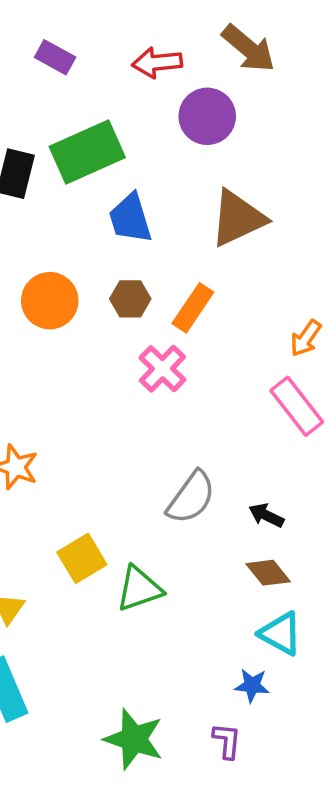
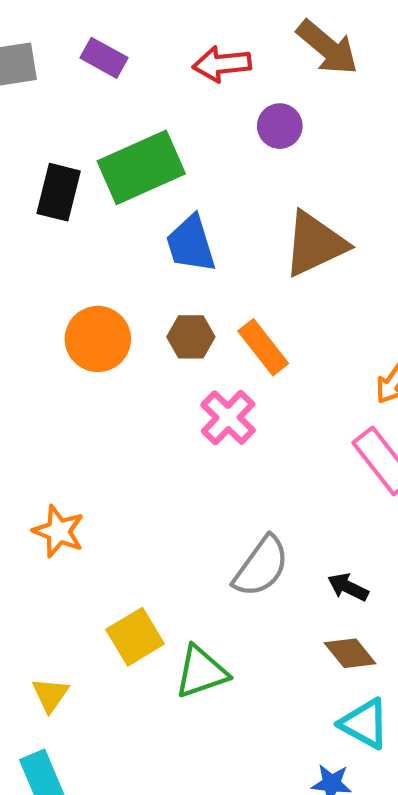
purple circle: (207, 116) -> (280, 126), size x0.7
orange rectangle: (193, 308) -> (263, 347), turned -72

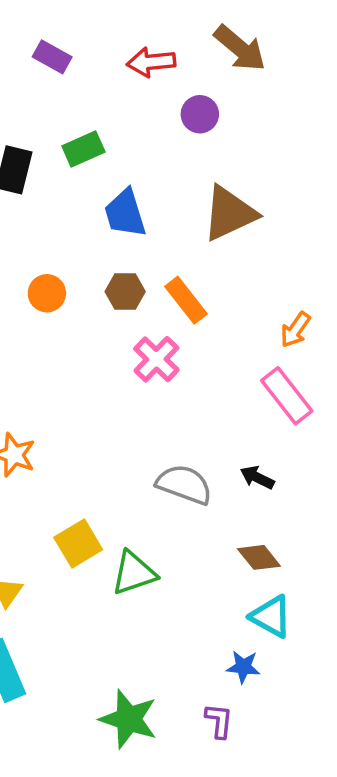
green rectangle: (141, 167) -> (83, 149), size x0.6
orange circle: (98, 339) -> (47, 293), size x0.7
gray semicircle: (261, 566) -> (184, 484), turned -106
black arrow: (348, 587) -> (257, 477), moved

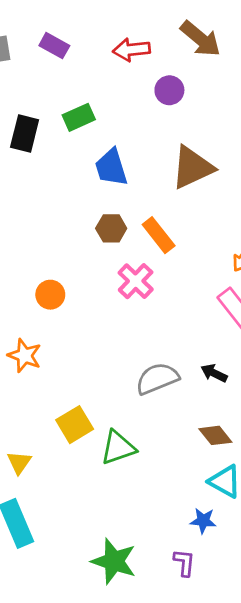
orange circle: (47, 293) -> (50, 295), moved
gray semicircle: (184, 484) -> (157, 379), turned -42

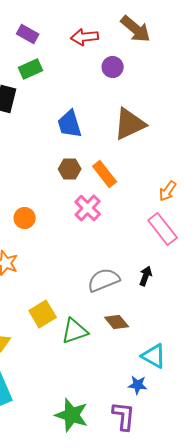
green rectangle: (79, 117) -> (31, 69), moved
black arrow: (214, 373) -> (146, 276), turned 84
brown diamond: (215, 435) -> (117, 322), moved
purple L-shape: (184, 563) -> (124, 416), size x1.4

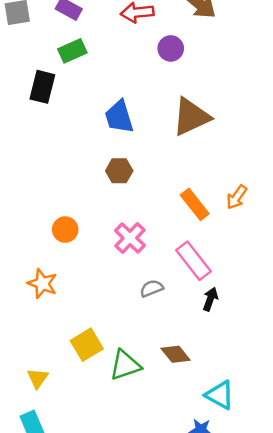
orange rectangle: (105, 174) -> (195, 204), moved
pink cross: (88, 208) -> (130, 238), moved
pink rectangle: (163, 229) -> (194, 261), moved
gray semicircle: (104, 280) -> (152, 288), moved, size x0.6

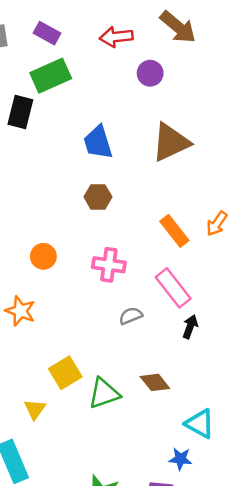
green rectangle: (72, 51) -> (51, 76), size x1.4
pink cross: (130, 238) -> (109, 265), turned -36
yellow triangle: (38, 378) -> (35, 409), moved

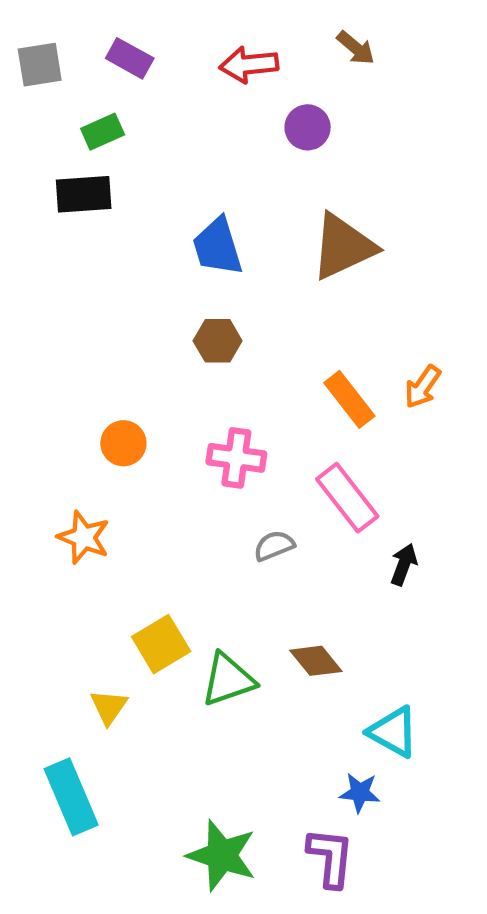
brown arrow: (178, 27) -> (356, 48), size x0.6
green rectangle: (51, 76) -> (103, 132), moved, size x0.6
black rectangle: (20, 112) -> (84, 194), turned 72
black arrow: (190, 327) -> (404, 565), moved

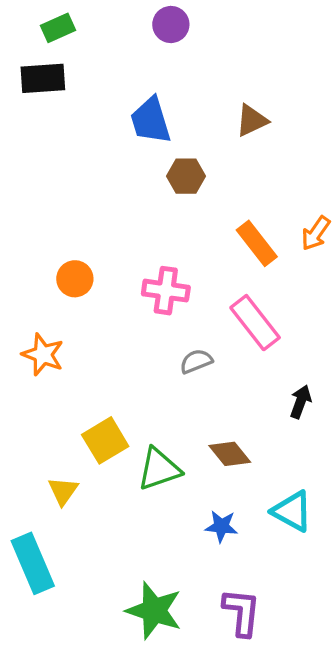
purple circle: (308, 127) -> (171, 25), moved
brown triangle: (343, 247) -> (252, 120), size x0.6
brown hexagon: (218, 341) -> (186, 176), moved
black arrow: (404, 565) -> (301, 402), moved
blue star: (360, 793) -> (221, 526), moved

